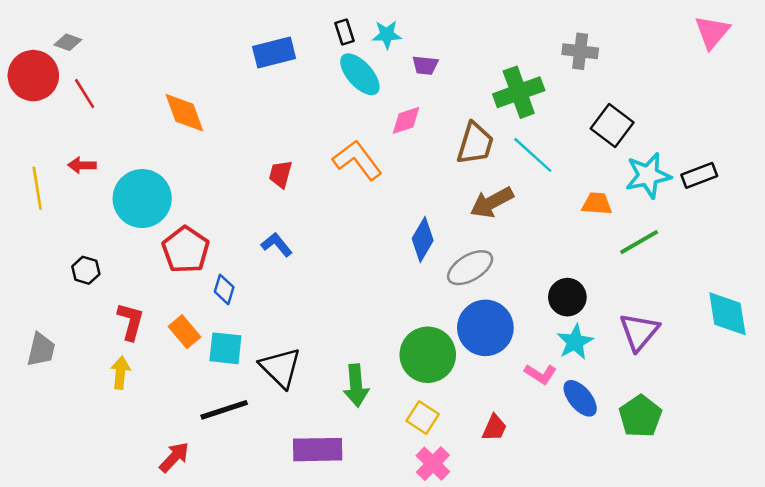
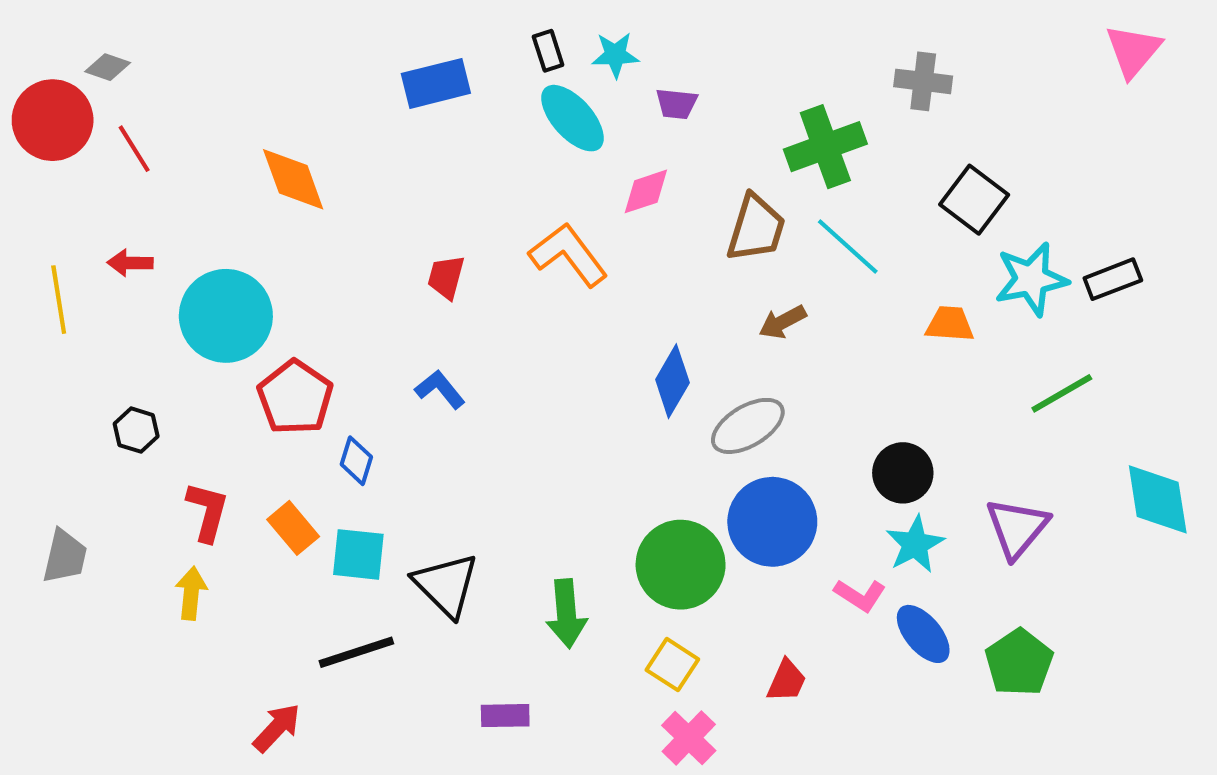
brown arrow: (492, 202) -> (783, 322), size x0.7
green line: (639, 242) -> (1062, 393), moved
purple rectangle: (318, 450) -> (505, 716), size x0.6

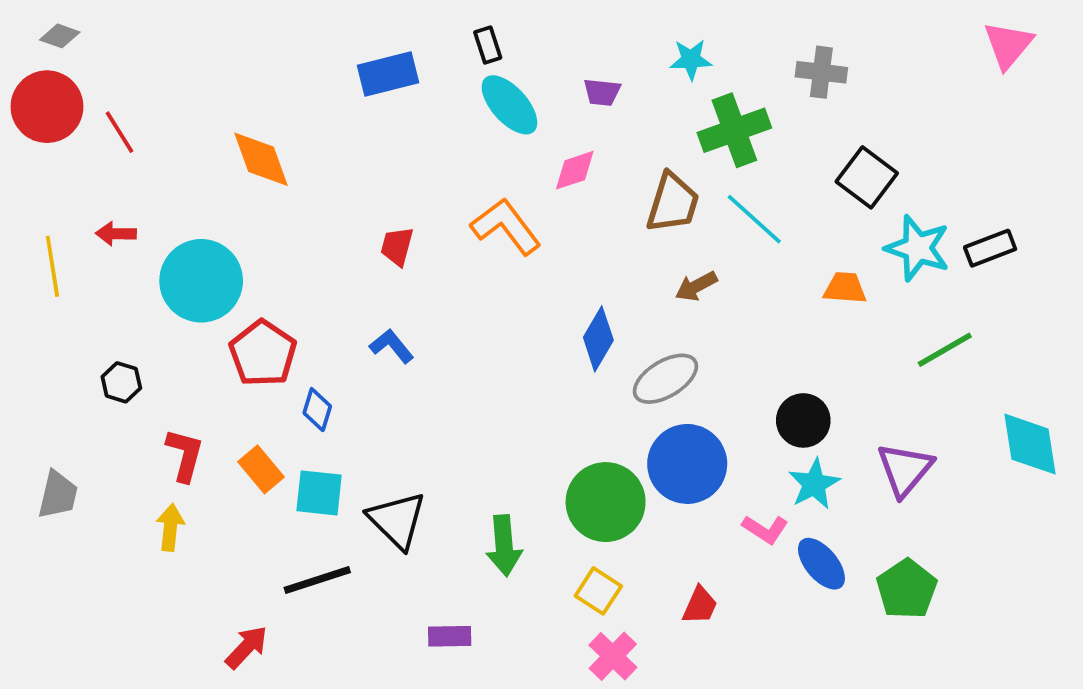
cyan star: (615, 55) -> (691, 60), moved
gray diamond: (108, 67) -> (60, 36), moved
cyan star: (1031, 279) -> (918, 248), turned 30

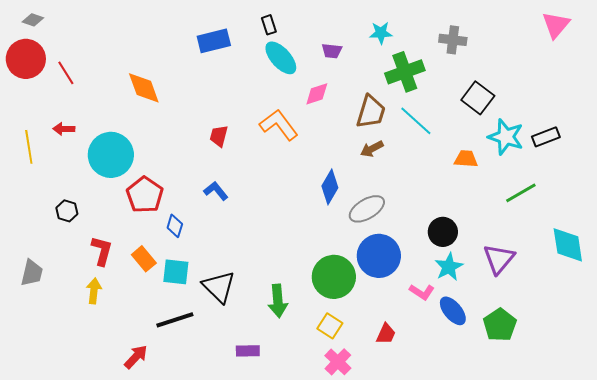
brown arrow: (696, 286) -> (372, 149), moved

